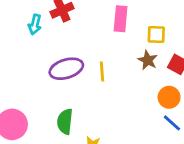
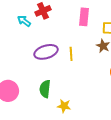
cyan arrow: (35, 24) -> (24, 21), turned 112

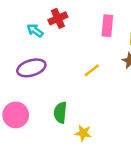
purple ellipse: (46, 52) -> (31, 68), moved
yellow line: (71, 54) -> (92, 70), turned 56

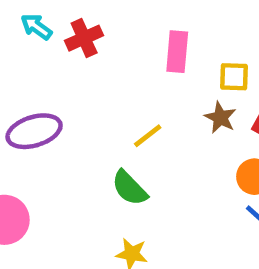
cyan arrow: (35, 30) -> (36, 27), moved
green semicircle: (60, 113) -> (129, 188), moved, turned -50

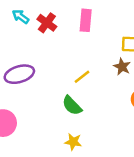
red cross: (84, 38) -> (47, 23), turned -30
pink rectangle: (177, 52) -> (86, 20), moved

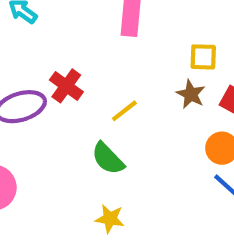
red cross: (47, 23) -> (66, 86), moved

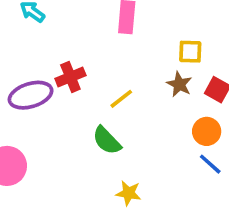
red cross: (66, 86) -> (70, 77), turned 32
yellow star: (110, 219) -> (129, 193), moved

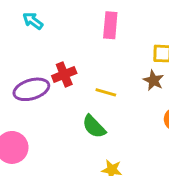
yellow line: (121, 99) -> (106, 92), turned 54

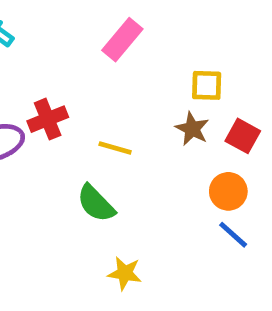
pink rectangle: (110, 25) -> (122, 40), turned 35

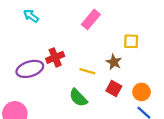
brown star: (192, 129) -> (114, 62), moved
red square: (243, 136) -> (114, 89), moved

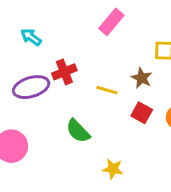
cyan arrow: (31, 16) -> (31, 37), moved
green semicircle: (78, 98) -> (78, 131), moved

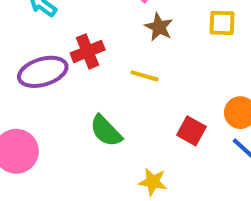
brown star: (142, 78) -> (159, 27), moved
red square: (142, 113) -> (191, 131), moved

